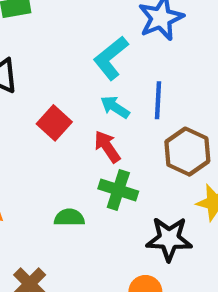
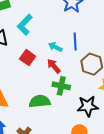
cyan L-shape: (111, 58) -> (25, 25), moved
green semicircle: (69, 217) -> (40, 101), size x1.5

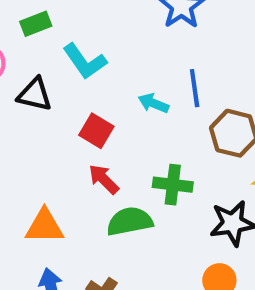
cyan L-shape: (25, 25) -> (85, 61), turned -75
red arrow: (54, 66) -> (104, 179), moved

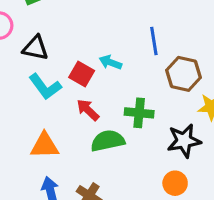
cyan L-shape: (85, 61) -> (45, 87), moved
cyan arrow: (153, 103) -> (110, 62), moved

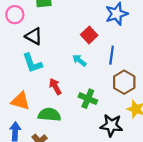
red square: (82, 74) -> (89, 35), moved
green semicircle: (108, 141) -> (49, 115), moved

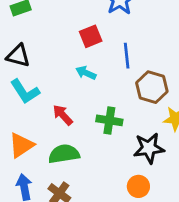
red square: (89, 35) -> (91, 36), turned 35
orange triangle: (20, 101) -> (21, 145), turned -36

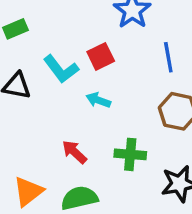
blue line: (127, 56) -> (168, 57), moved
cyan L-shape: (25, 91) -> (61, 69), moved

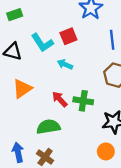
red arrow: (74, 152) -> (60, 99), moved
orange triangle: (28, 191) -> (22, 89), moved

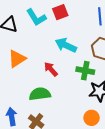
cyan arrow: (65, 64) -> (66, 45), moved, size x1.5
green cross: (83, 101) -> (85, 71), moved

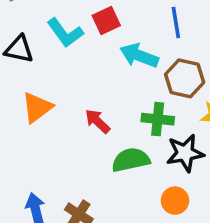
cyan arrow: (66, 45) -> (139, 56), moved
green semicircle: (40, 94) -> (131, 160), moved

